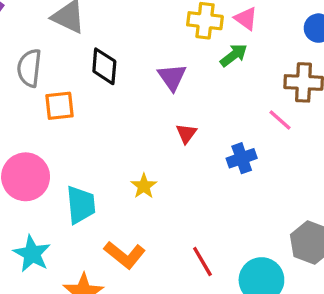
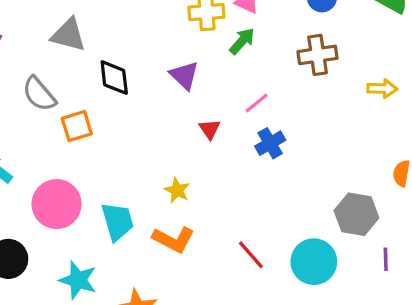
gray semicircle: (29, 68) -> (39, 94), turned -36
pink line: (280, 120) -> (257, 103), moved, turned -70
orange L-shape: (125, 255) -> (173, 239), moved

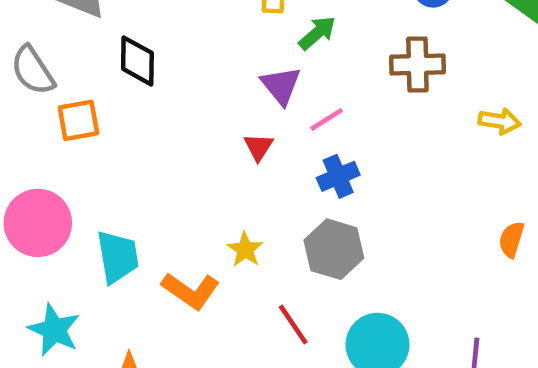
purple triangle: (184, 75) -> (281, 85), moved
yellow star: (177, 190) -> (245, 250), moved
gray hexagon: (356, 214) -> (334, 249), moved

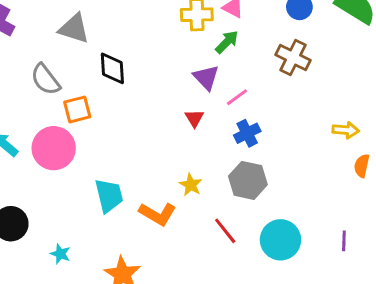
brown cross: (417, 65) -> (293, 57), turned 32
yellow arrow: (500, 121) -> (346, 130), moved
pink circle: (38, 223) -> (54, 148), moved
cyan star: (54, 330) -> (60, 254), moved, size x0.6

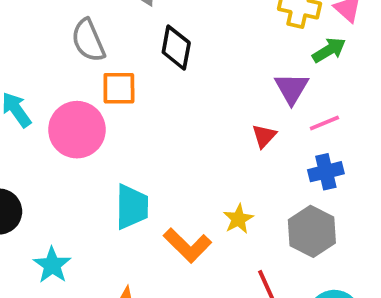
cyan star: (60, 254) -> (52, 265), size x1.4

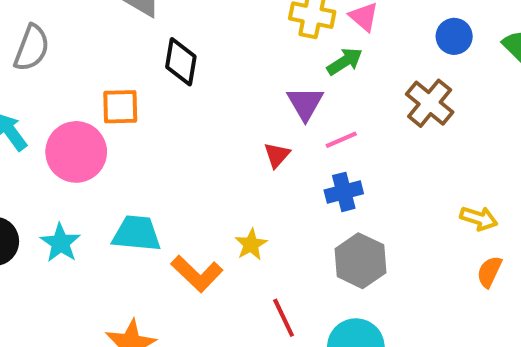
gray semicircle: (88, 40) -> (32, 48), moved, turned -135
cyan trapezoid: (132, 207) -> (137, 233), turned -84
gray hexagon: (312, 231) -> (360, 261), moved
cyan star: (52, 265) -> (61, 243), moved

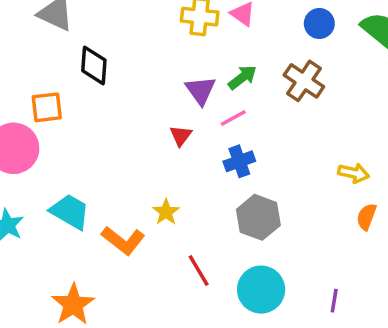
green arrow: (345, 61) -> (242, 77), moved
cyan trapezoid: (137, 233) -> (70, 212), turned 30

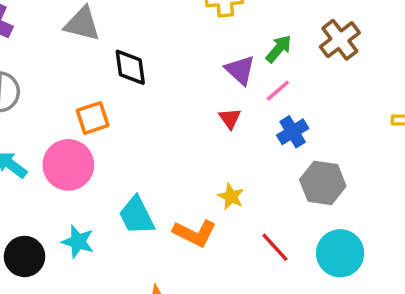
brown cross: (304, 81) -> (340, 40), turned 30
cyan trapezoid: (70, 212) -> (137, 216), turned -135

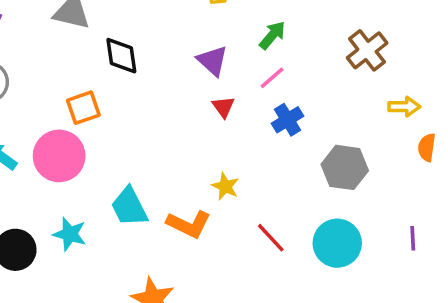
brown cross: (340, 40) -> (367, 50), moved
purple triangle: (240, 70) -> (213, 61), moved
gray hexagon: (323, 183) -> (345, 167), moved

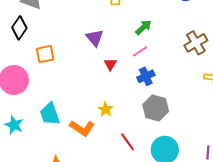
black diamond: (121, 56) -> (19, 28), moved, turned 35
purple triangle: (213, 61) -> (95, 38), moved
orange square: (83, 108) -> (45, 54), moved
gray hexagon: (345, 167) -> (156, 108), moved

